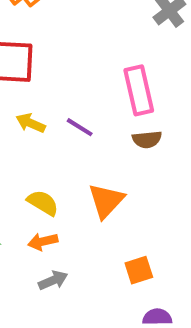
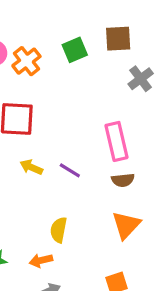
orange triangle: (106, 201) -> (126, 225), moved
yellow semicircle: (43, 203) -> (59, 230), moved, turned -110

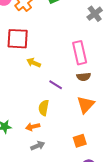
yellow arrow: (31, 167) -> (34, 63), moved
purple line: (70, 170) -> (56, 85), moved

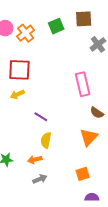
yellow arrow: (34, 63) -> (17, 94), moved, turned -48
brown semicircle: (84, 77) -> (97, 113), moved, turned 40
purple line: (56, 85) -> (41, 117), moved

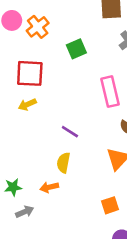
green square: (56, 26) -> (76, 49), moved
purple line: (41, 117) -> (70, 132), moved
gray arrow: (40, 179) -> (25, 212), moved

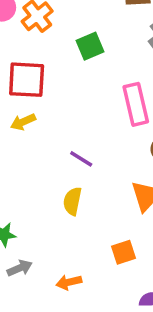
orange arrow: (49, 187) -> (69, 282), moved
orange square: (110, 205) -> (123, 252), moved

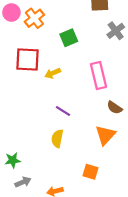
yellow arrow: (23, 122) -> (53, 73), moved
orange square: (123, 252) -> (90, 172), turned 35

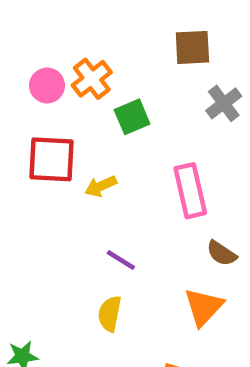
pink circle: (11, 13) -> (47, 85), moved
orange cross: (34, 18) -> (92, 79), moved

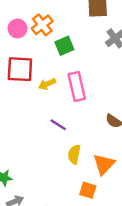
pink rectangle: (190, 191) -> (77, 87), moved
orange triangle: (204, 307) -> (104, 164), moved
yellow semicircle: (110, 314) -> (74, 154), moved

